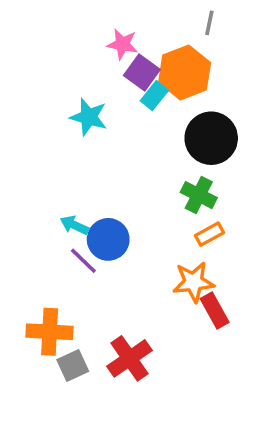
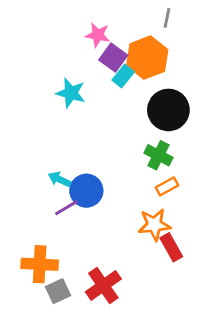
purple line: (83, 261) -> (67, 208), turned -75

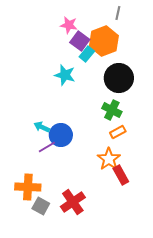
cyan star: (71, 93) -> (65, 75), moved
orange star: (154, 225) -> (109, 159), turned -30
gray square: (58, 291) -> (41, 206), turned -36

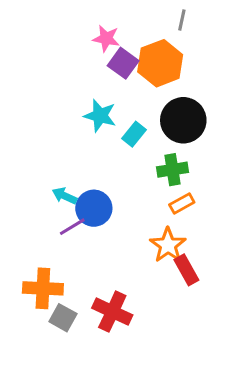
cyan rectangle: (87, 54) -> (134, 134), moved
green cross: (112, 110) -> (173, 170), turned -36
red cross: (73, 202) -> (112, 312), turned -30

